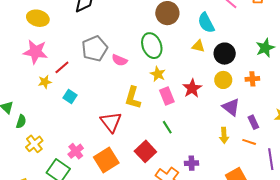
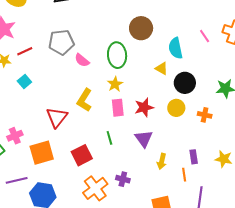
purple triangle: (231, 107) -> (144, 139), moved
orange line: (249, 142) -> (184, 175), turned 48

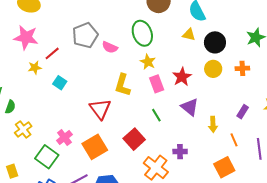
purple rectangle: (194, 157) -> (243, 112), turned 56
orange line: (184, 175) -> (234, 140), moved

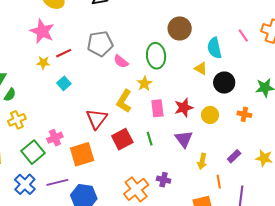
yellow star: (148, 62) -> (144, 84), moved
yellow circle: (213, 69) -> (210, 115), moved
red square: (134, 139) -> (122, 139), moved

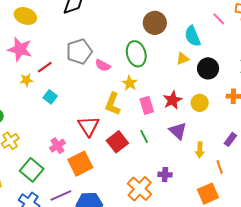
yellow triangle: (201, 68) -> (183, 59), turned -40
pink cross: (55, 138) -> (57, 146), moved

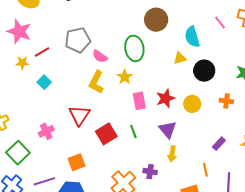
yellow L-shape: (113, 104) -> (96, 82), moved
yellow arrow: (200, 150) -> (172, 154), moved
orange square: (80, 164) -> (77, 162), moved, size x0.7

